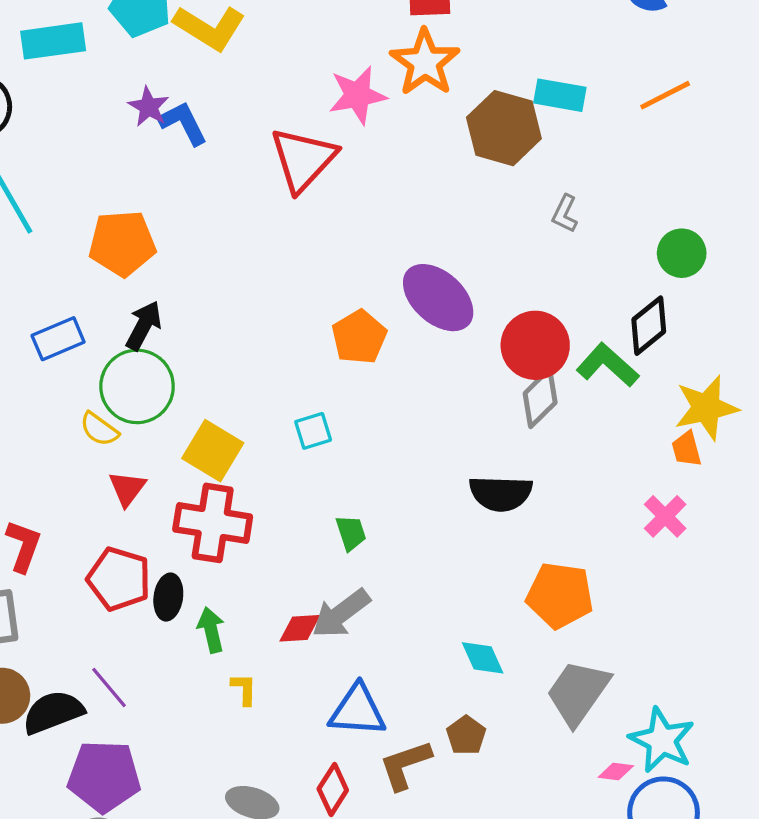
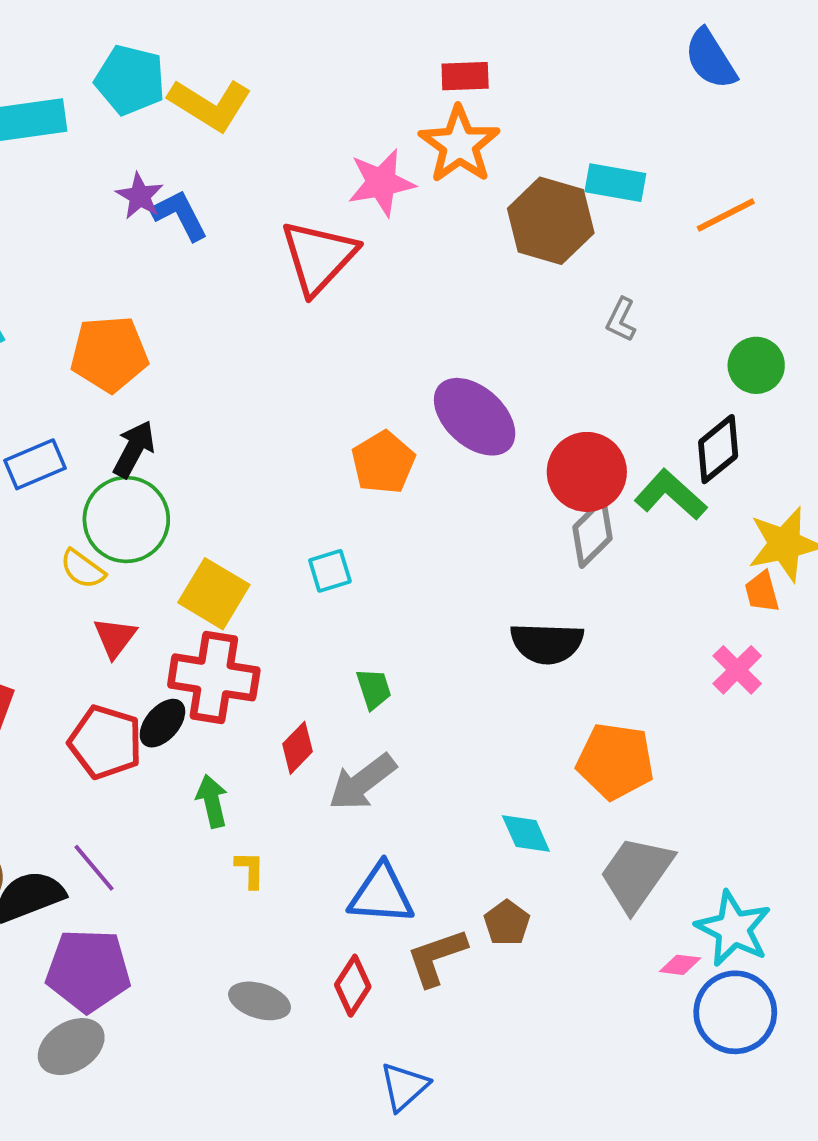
orange line: (665, 95) -> (726, 215), moved
black ellipse: (168, 597) -> (162, 723), moved, turned 33
red diamond: (300, 628) -> (298, 748), moved, turned -42

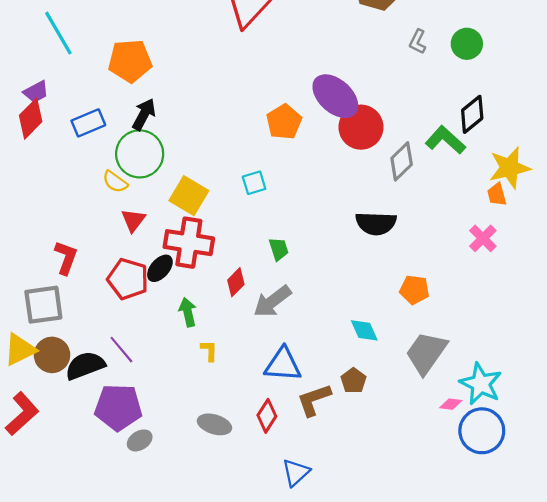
green circle: (756, 365) -> (467, 44), moved
red circle: (587, 472) -> (361, 127), moved
orange pentagon: (615, 761) -> (414, 290), size x0.7
gray ellipse: (71, 1047) -> (140, 440), moved, size x0.7

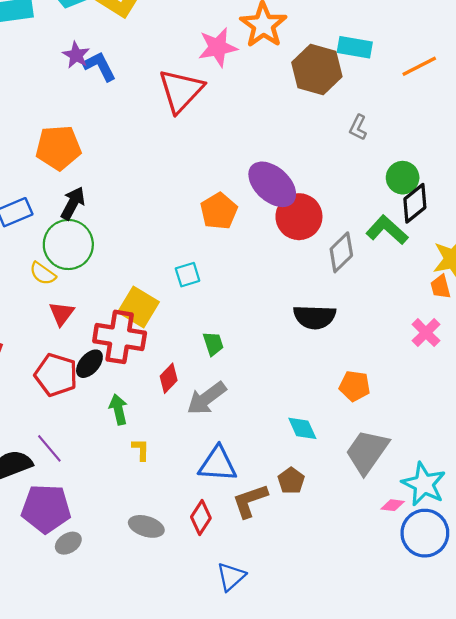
green circle: (467, 44) -> (403, 178), moved
yellow square: (189, 196) -> (139, 307), moved

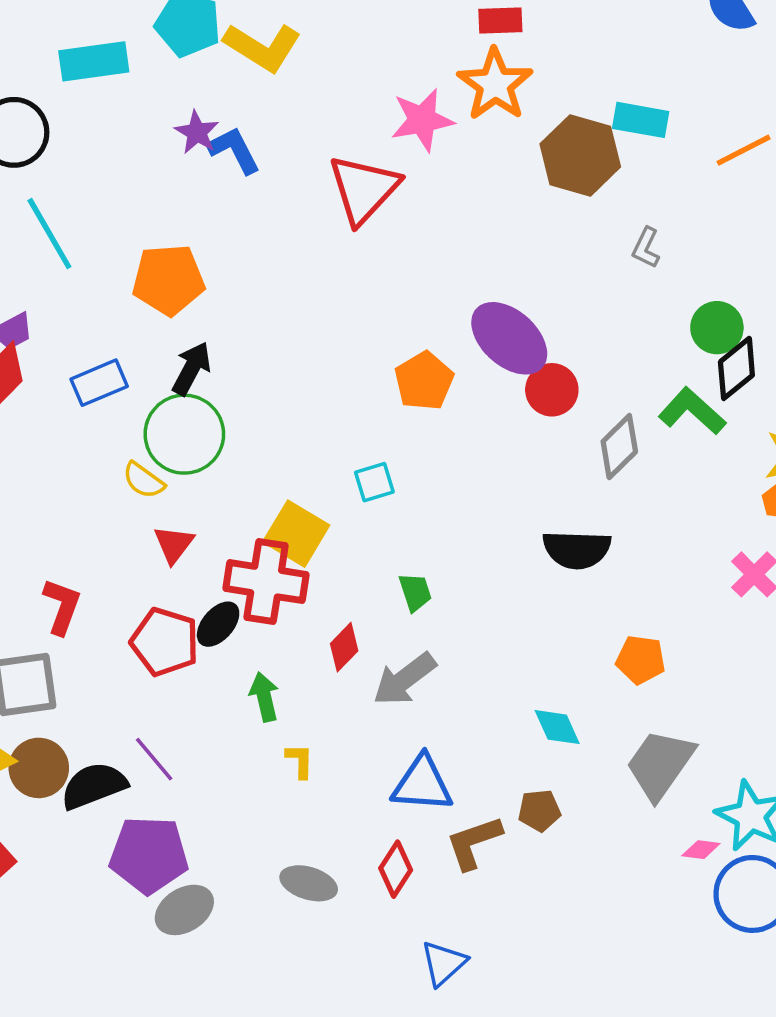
red circle: (299, 217) -> (552, 390), size x0.7
brown pentagon: (291, 481) -> (539, 811), turned 30
gray ellipse: (68, 543) -> (184, 910), size x1.4

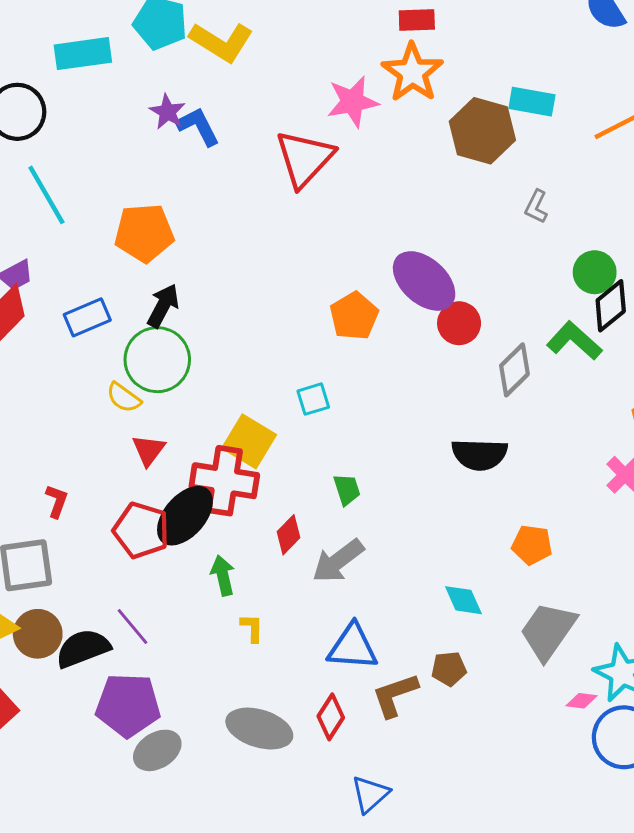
red L-shape: (62, 606) -> (57, 501), size x0.7
black ellipse: (218, 624) -> (185, 516), size x1.6
gray ellipse: (309, 883) -> (259, 729), size x1.4

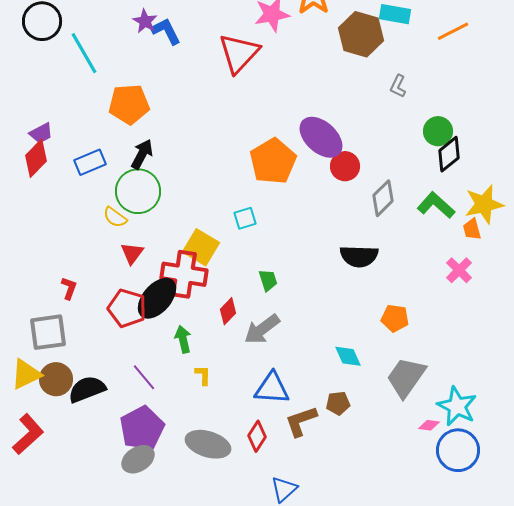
cyan line: (46, 195) -> (84, 53), moved
orange pentagon: (354, 316) -> (273, 161), size x1.4
green L-shape: (574, 341) -> (436, 205), moved
purple line: (132, 626) -> (144, 377), moved
purple pentagon: (128, 705) -> (142, 428), moved, turned -30

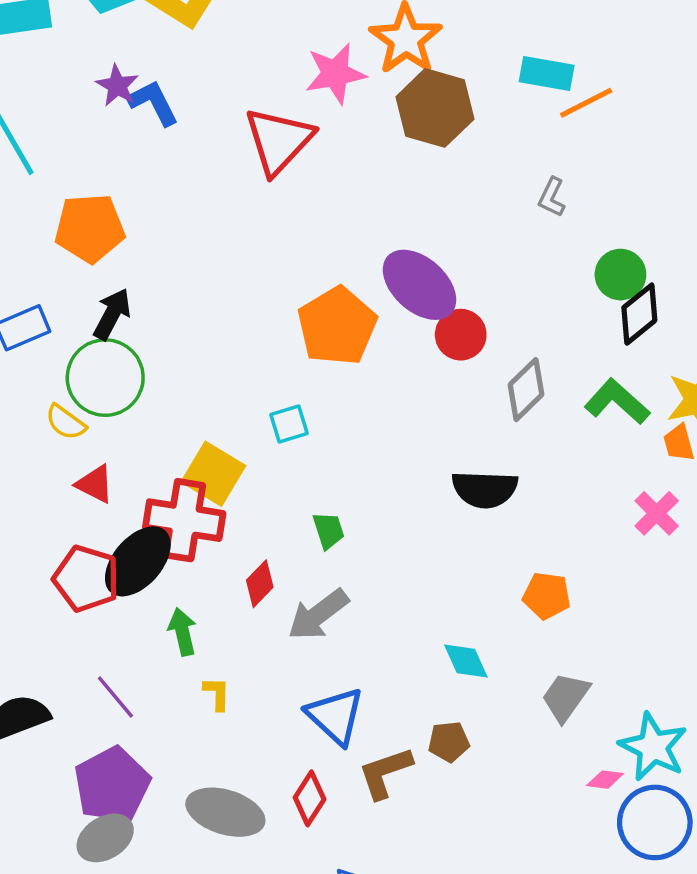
orange line: (453, 31) -> (586, 103), moved
brown hexagon: (361, 34) -> (435, 108), moved
red triangle: (132, 253) -> (95, 484), turned -40
gray trapezoid: (406, 377) -> (566, 697), size x0.7
blue triangle: (272, 388) -> (335, 716), turned 39

